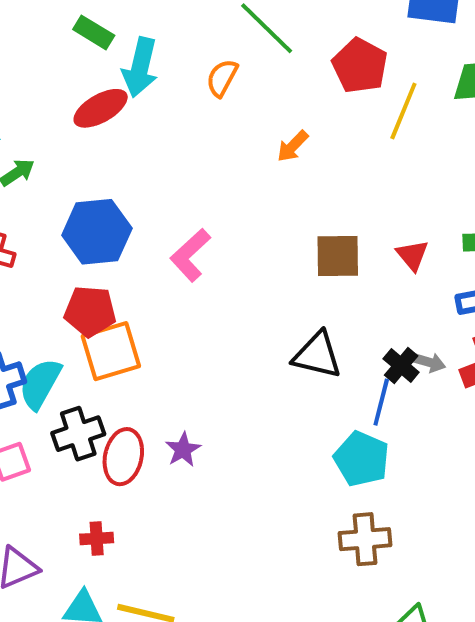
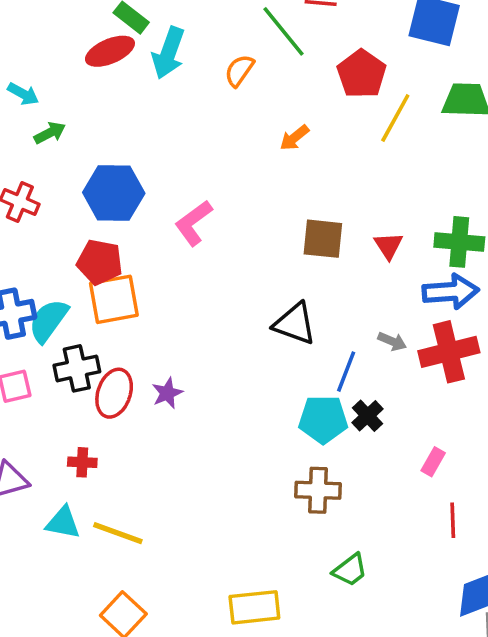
red ellipse: (101, 108) -> (110, 51), moved
black cross: (401, 365) -> (367, 416), moved
cyan pentagon: (362, 459) -> (323, 419), turned -30

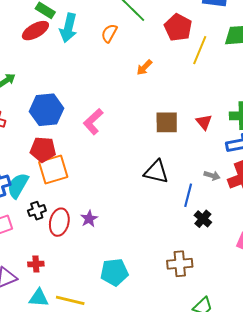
black cross: (77, 368) -> (37, 211), size x0.7
cyan pentagon: (323, 419) -> (114, 272), moved
red cross: (82, 462) -> (36, 264), moved

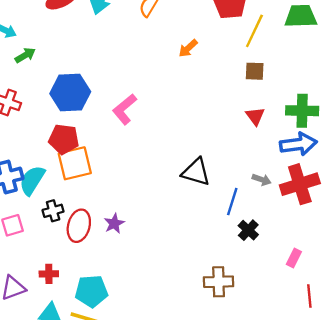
brown square: (167, 122) -> (255, 71), moved, size x0.7
cyan pentagon: (114, 272) -> (91, 291), moved

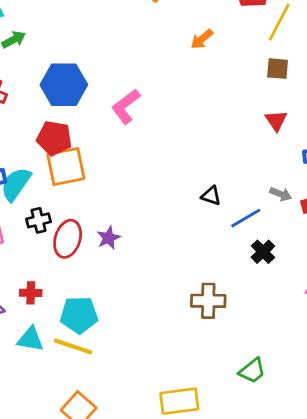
black triangle: (196, 172) -> (211, 196), moved, size x0.6
blue line: (232, 202) -> (246, 218), turned 40
brown cross: (219, 282) -> (208, 301), moved

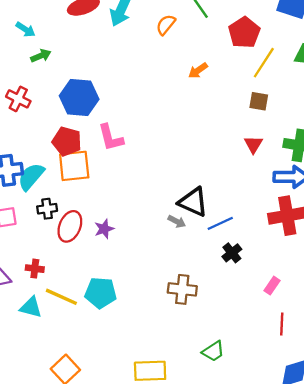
pink L-shape: (126, 106) -> (111, 138), moved, turned -72
gray arrow: (281, 194) -> (177, 221), moved
black triangle: (211, 196) -> (193, 202), size x1.8
cyan pentagon: (79, 315) -> (101, 293), moved
yellow line: (73, 346) -> (61, 297), moved

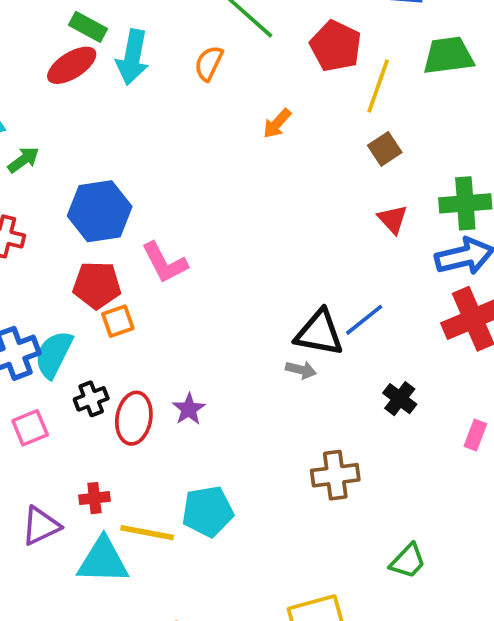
brown square: (259, 101) -> (385, 149), turned -30
orange square: (74, 166) -> (118, 321), size x0.6
blue line: (220, 223) -> (364, 320), moved
cyan triangle: (31, 307) -> (103, 561), size x1.4

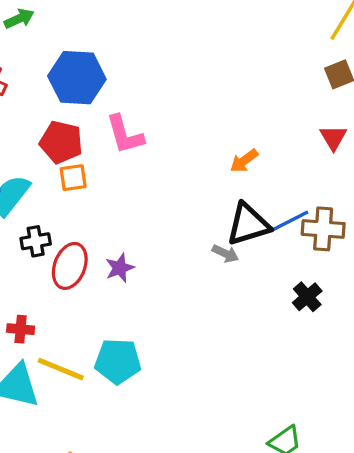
orange arrow: (277, 124) -> (244, 161), moved
black triangle: (319, 333) -> (248, 224), turned -39
brown cross: (335, 475) -> (323, 229), moved

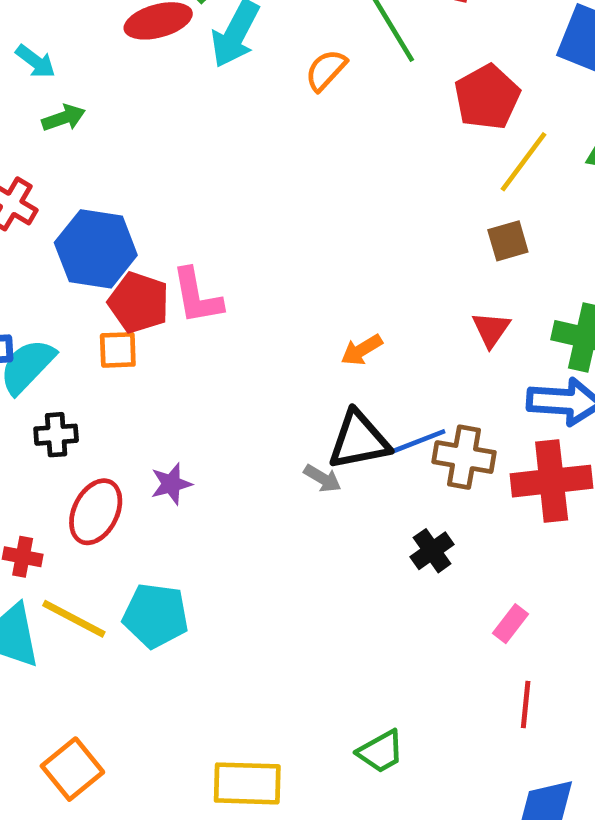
blue hexagon: (77, 78) -> (96, 249), moved
red pentagon: (61, 142) -> (139, 303), moved
red ellipse: (70, 266) -> (96, 512), moved

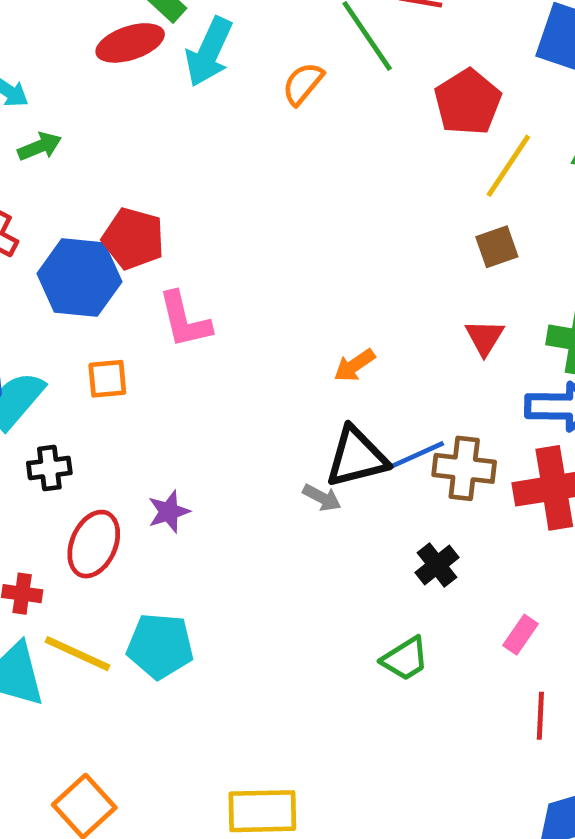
red pentagon: (139, 303) -> (133, 239), moved
green trapezoid: (381, 752) -> (405, 659), moved

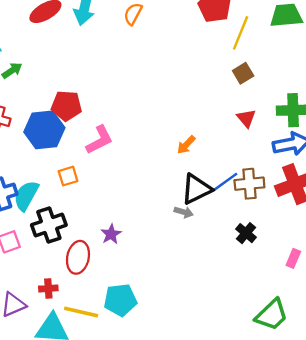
pink L-shape: (185, 320) -> (99, 140), turned -92
black cross: (49, 468) -> (49, 225), size x1.6
green trapezoid: (405, 659) -> (272, 315), moved, size x1.4

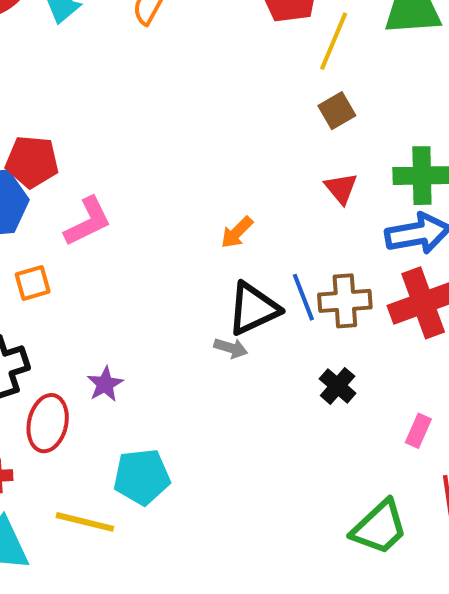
blue line: (225, 182) -> (303, 297), turned -76
cyan pentagon: (120, 300) -> (142, 477), moved
yellow line: (81, 312) -> (85, 522), moved

